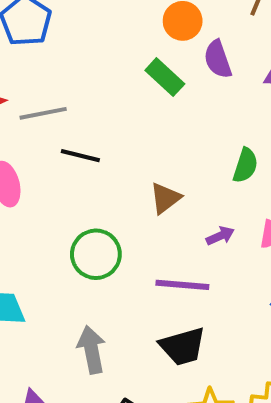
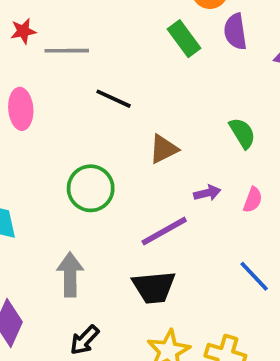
black line: (80, 156) -> (114, 99), moved
green semicircle: (245, 165) -> (242, 133), turned -60
purple line: (182, 285) -> (164, 231), turned -45

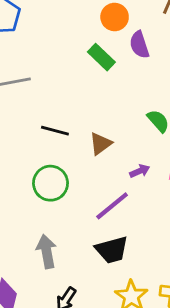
black line: (114, 99) -> (55, 131), moved

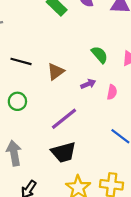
purple arrow: (140, 171) -> (88, 84), moved
green circle: (51, 183) -> (17, 101), size x0.7

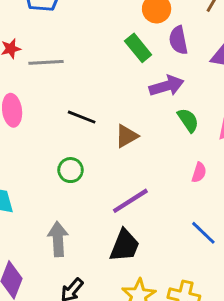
purple arrow: (88, 84) -> (167, 86), moved, size x1.6
black trapezoid: (64, 152) -> (125, 246), turned -60

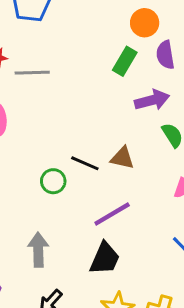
green rectangle: (138, 48) -> (125, 61), turned 68
black line: (82, 117) -> (85, 163), moved
brown triangle: (127, 136) -> (122, 158), moved, turned 40

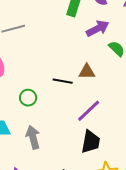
green circle: (53, 181) -> (28, 98), moved
gray arrow: (38, 250) -> (33, 137), moved

